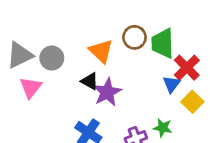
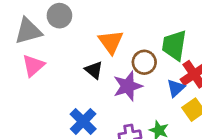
brown circle: (134, 37) -> (144, 62), moved
gray circle: (52, 58) -> (59, 16), moved
purple star: (107, 92) -> (128, 86), moved

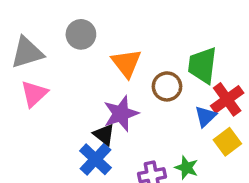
gray circle: (59, 16) -> (81, 34), moved
black triangle: (94, 70) -> (104, 134), moved
purple star: (128, 86) -> (121, 114), moved

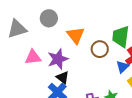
pink triangle: (34, 94) -> (33, 57), moved, turned 36
purple star: (121, 114) -> (58, 59), moved

